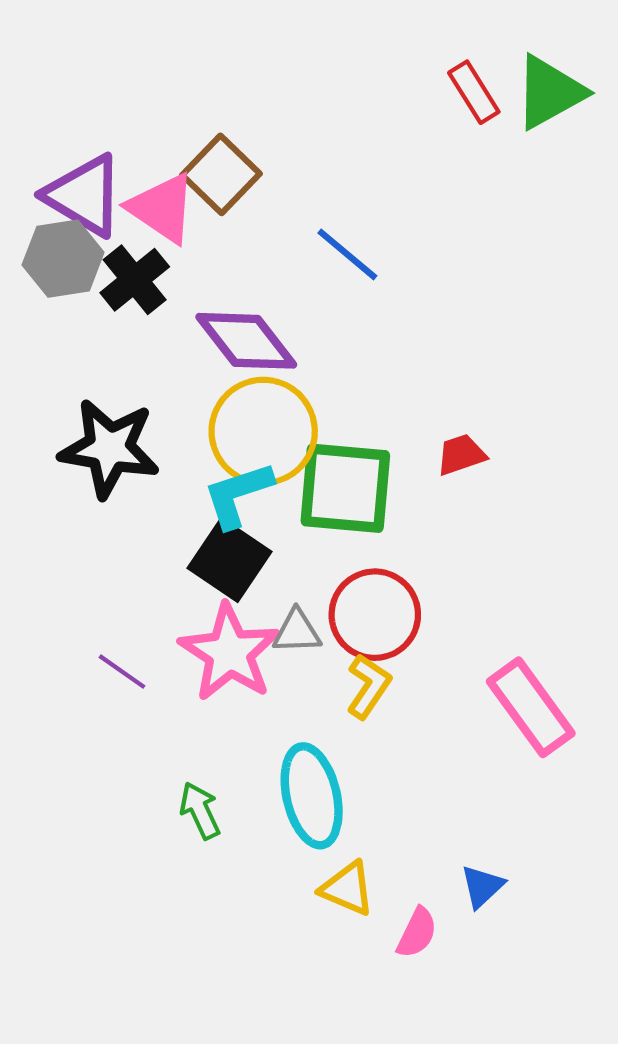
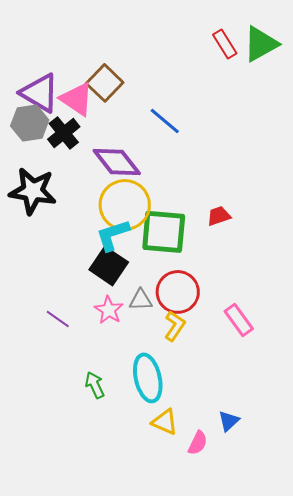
black star: (109, 448) -> (33, 191), moved
pink star: (229, 653) -> (109, 310), size x0.6
pink rectangle: (531, 707) -> (239, 320), moved, size x0.7

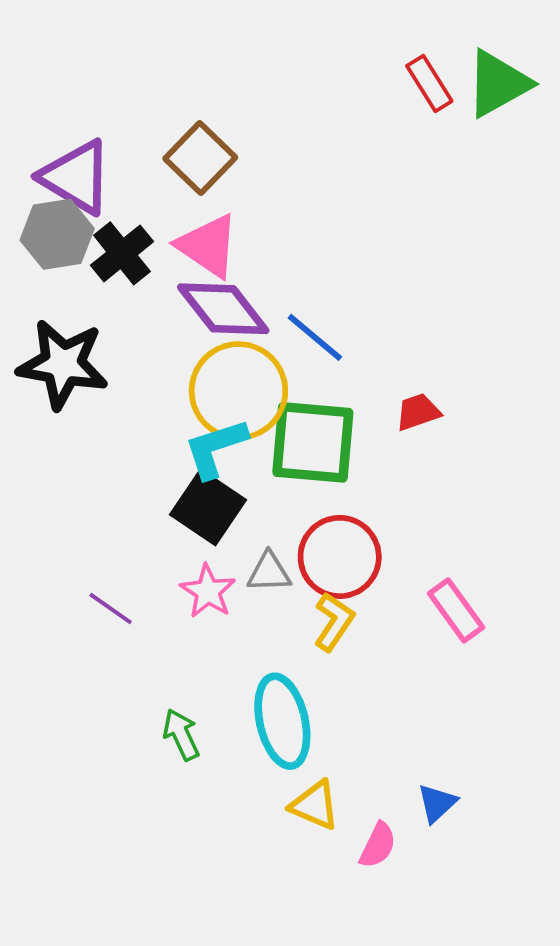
pink triangle: (77, 99) -> (208, 246), moved
blue line: (165, 121) -> (315, 337), moved

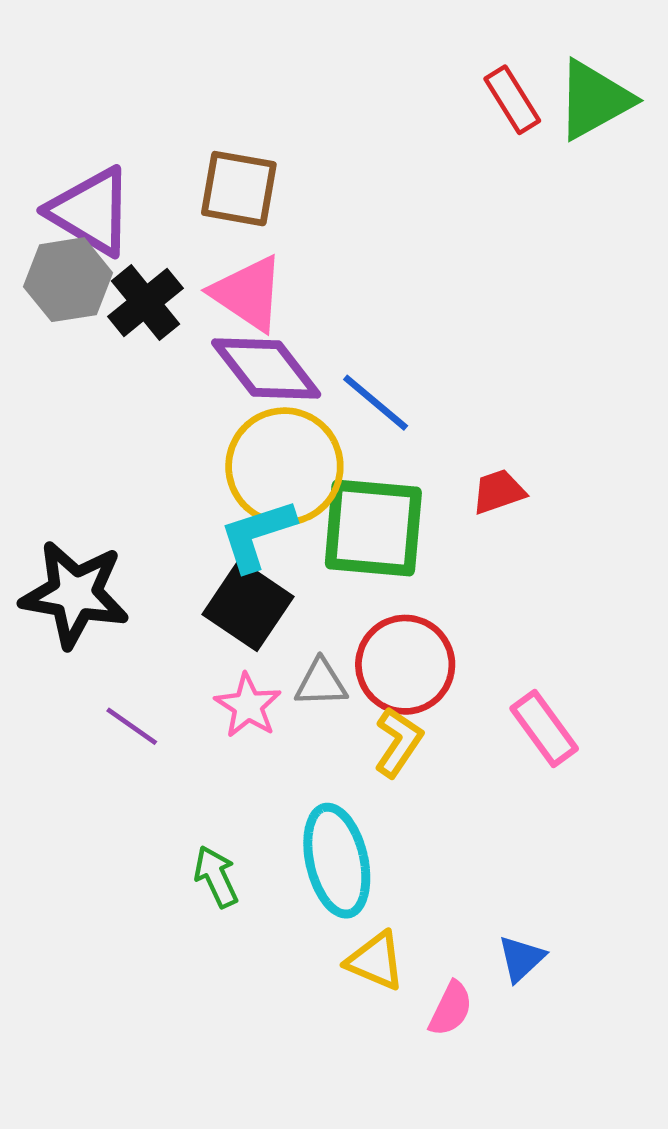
brown square: (200, 158) -> (239, 189), turned -34
black star: (63, 364) -> (75, 594), moved

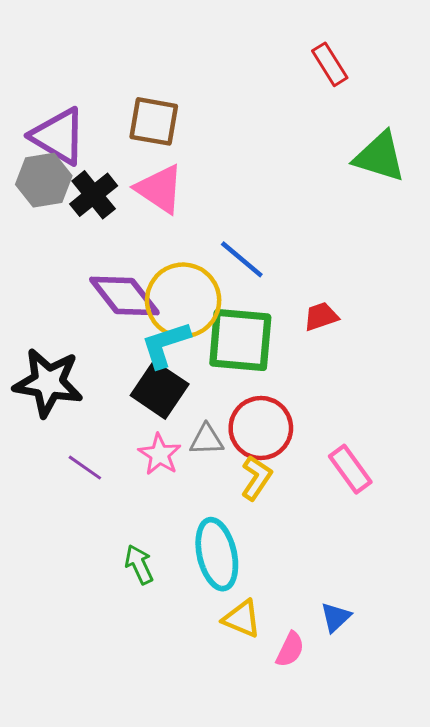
green triangle: (594, 100) -> (380, 157), moved, turned 46
purple diamond: (266, 369) -> (124, 296), moved

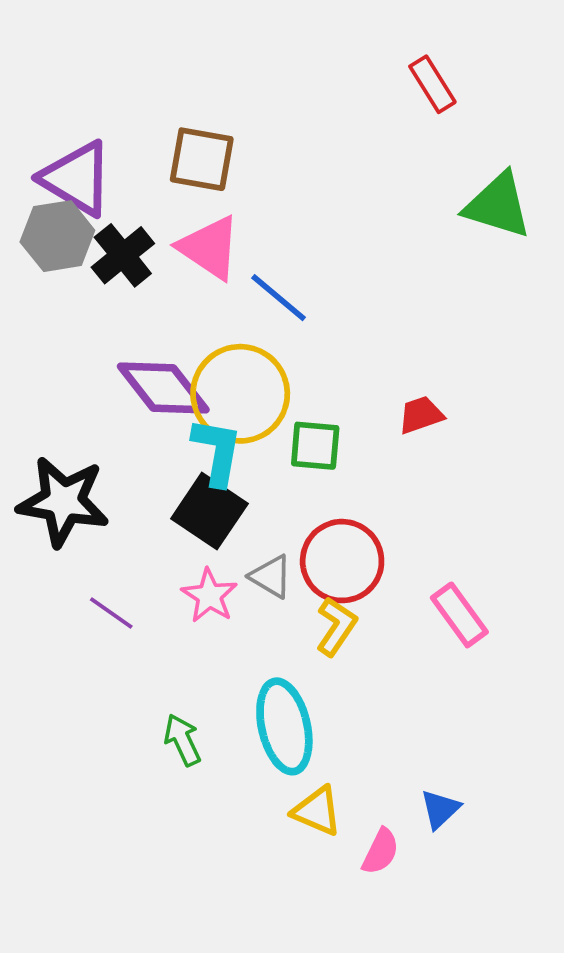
blue line: (242, 259) -> (279, 298), moved
green square: (240, 340) -> (315, 446), size x0.6
cyan L-shape: (165, 344) -> (217, 451), turned 118
gray triangle: (207, 440) -> (271, 576), turned 33

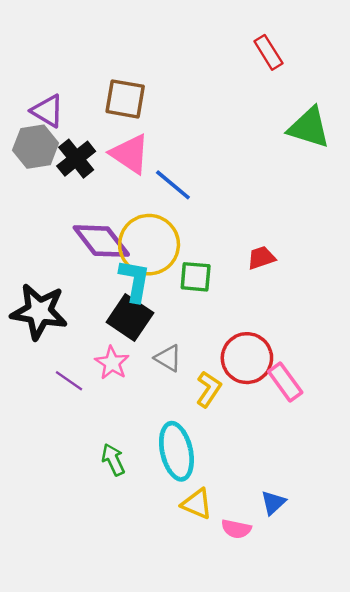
purple triangle: (77, 178) -> (47, 111), size x0.7
red circle: (342, 561) -> (247, 358), moved
pink star: (209, 596) -> (112, 363), moved
pink semicircle: (381, 851) -> (236, 529), turned 76

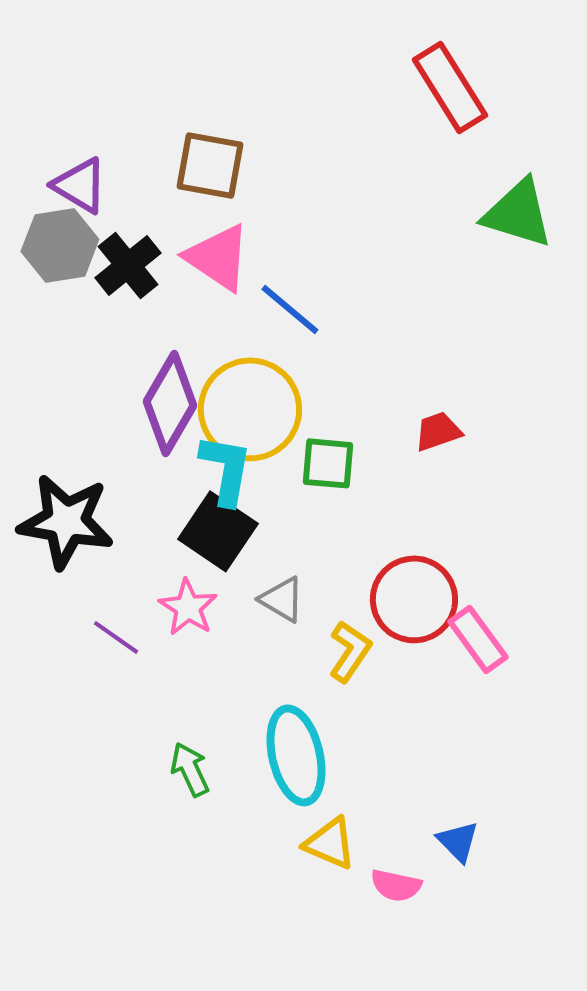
red rectangle: (268, 52) -> (450, 87), size x1.5
purple diamond: (101, 241) -> (170, 403), turned 68
blue triangle: (273, 503) -> (458, 841), turned -32

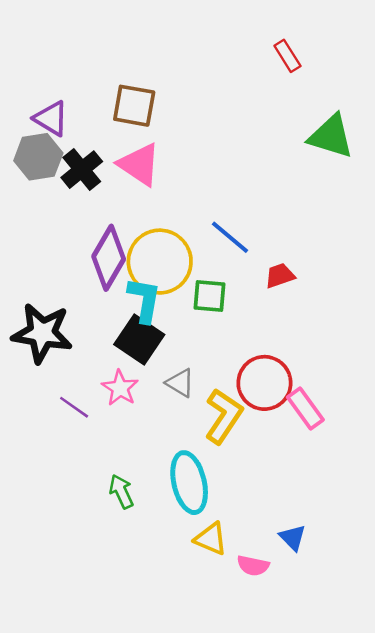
red rectangle: (450, 87) -> (287, 56), size x0.6
blue line: (290, 309) -> (230, 237), moved
yellow L-shape: (350, 651) -> (224, 416), size x1.4

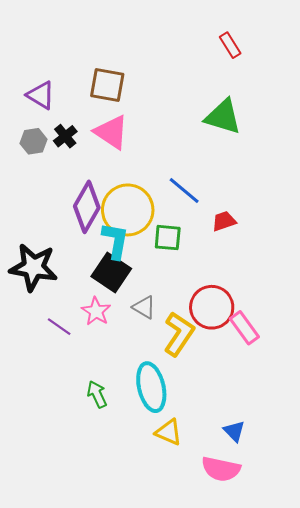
green triangle: (331, 136) -> (223, 117), moved
gray hexagon: (38, 157) -> (33, 141), moved, size x0.7
black cross: (82, 170) -> (65, 136), size x0.7
pink semicircle: (253, 566) -> (221, 469), moved, size x1.5

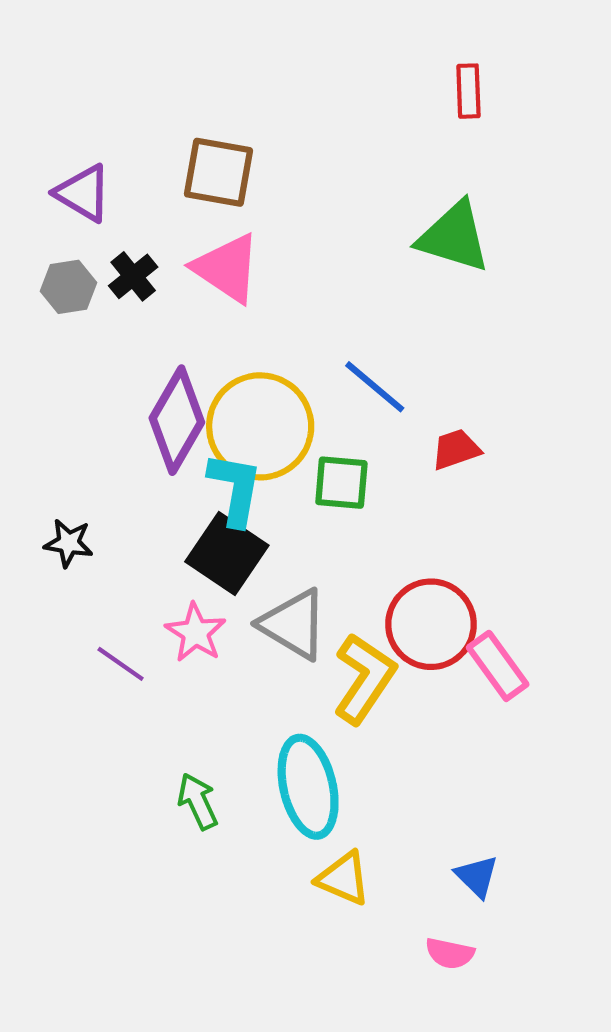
red rectangle: (230, 45) -> (468, 91), turned 30
black star: (33, 267) -> (69, 543), size x0.5
gray triangle: (144, 307) -> (294, 624), size x1.5
pink semicircle: (221, 469) -> (450, 953), size x0.6

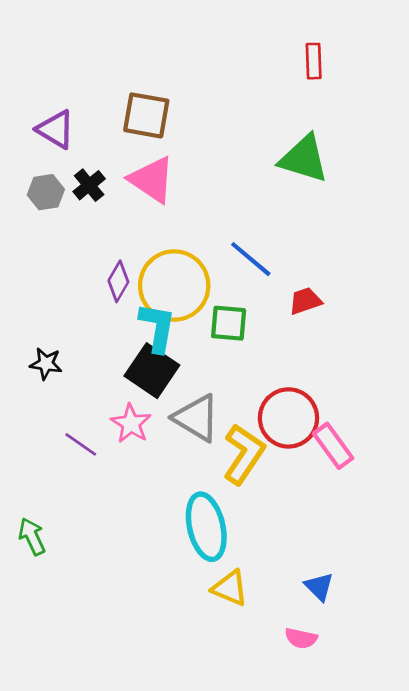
purple diamond: (177, 420) -> (118, 281), size x0.6
green arrow: (198, 801) -> (32, 536), moved

